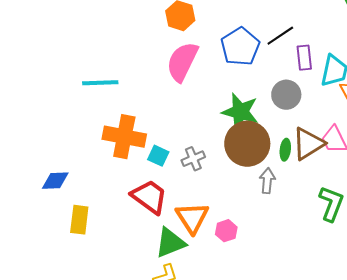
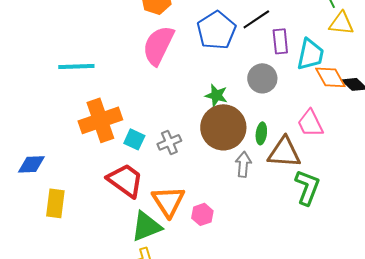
green star: (240, 112) -> (216, 95), size x0.6
orange cross: (124, 137) -> (100, 120), turned -30
brown triangle: (308, 144) -> (284, 152), moved, turned 36

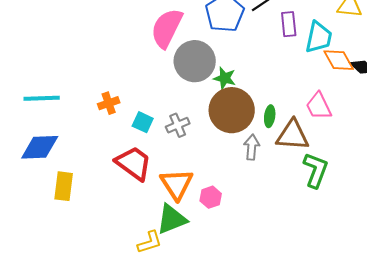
cyan line: (76, 66) -> (42, 98), moved
gray circle: (262, 78) -> (195, 61), moved, size x1.4
orange cross: (100, 120) -> (109, 103), size x0.5
blue diamond: (31, 164) -> (40, 147), size x1.4
green triangle: (146, 226) -> (172, 219), moved

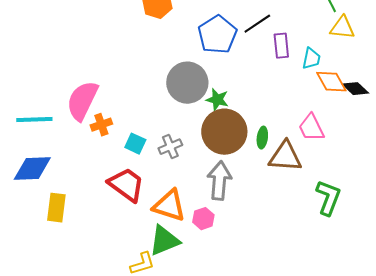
pink semicircle: (167, 28) -> (82, 101), moved
cyan trapezoid: (319, 37) -> (311, 59), size x0.7
gray arrow: (252, 147) -> (219, 181), moved, size x1.5
green L-shape: (316, 170) -> (328, 198), moved
orange triangle: (177, 184) -> (169, 206), turned -39

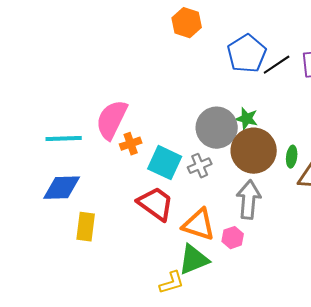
black line: (257, 24) -> (277, 65), moved
gray circle: (187, 83) -> (217, 128), moved
cyan square: (135, 144) -> (165, 163), size x1.6

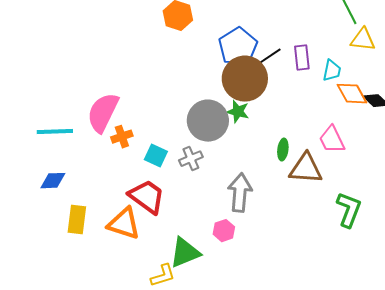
brown circle: (254, 151) -> (245, 79), moved
cyan square: (165, 163) -> (156, 156), size x0.7
blue diamond: (62, 188) -> (53, 181), size x0.7
orange triangle: (199, 225) -> (124, 224), moved

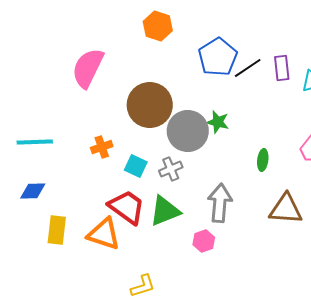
brown circle: (245, 79) -> (150, 105), moved
pink semicircle: (103, 113) -> (88, 68), moved
brown triangle: (306, 169) -> (286, 209), moved
green triangle: (185, 253) -> (165, 211), moved

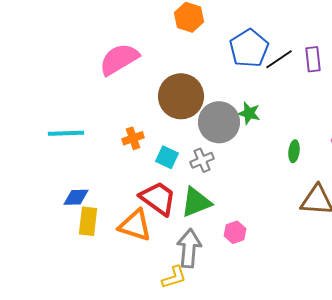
pink semicircle: (88, 68) -> (119, 59), turned 33
blue diamond: (33, 191) -> (76, 197), moved
gray arrow: (220, 203) -> (189, 248), moved

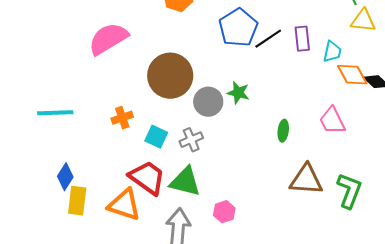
gray circle: (219, 122) -> (208, 102), size x0.7
blue diamond: (76, 197) -> (65, 177), turned -56
green triangle: (196, 202) -> (185, 182), turned 36

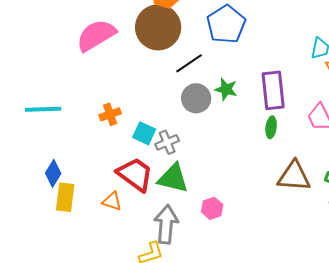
black line: (268, 39) -> (189, 63), moved
purple rectangle: (302, 39) -> (273, 90), moved, size x1.5
brown circle: (170, 76) -> (158, 27), moved
gray cross: (191, 140) -> (167, 142), moved
orange triangle: (124, 205) -> (112, 201), size x0.6

